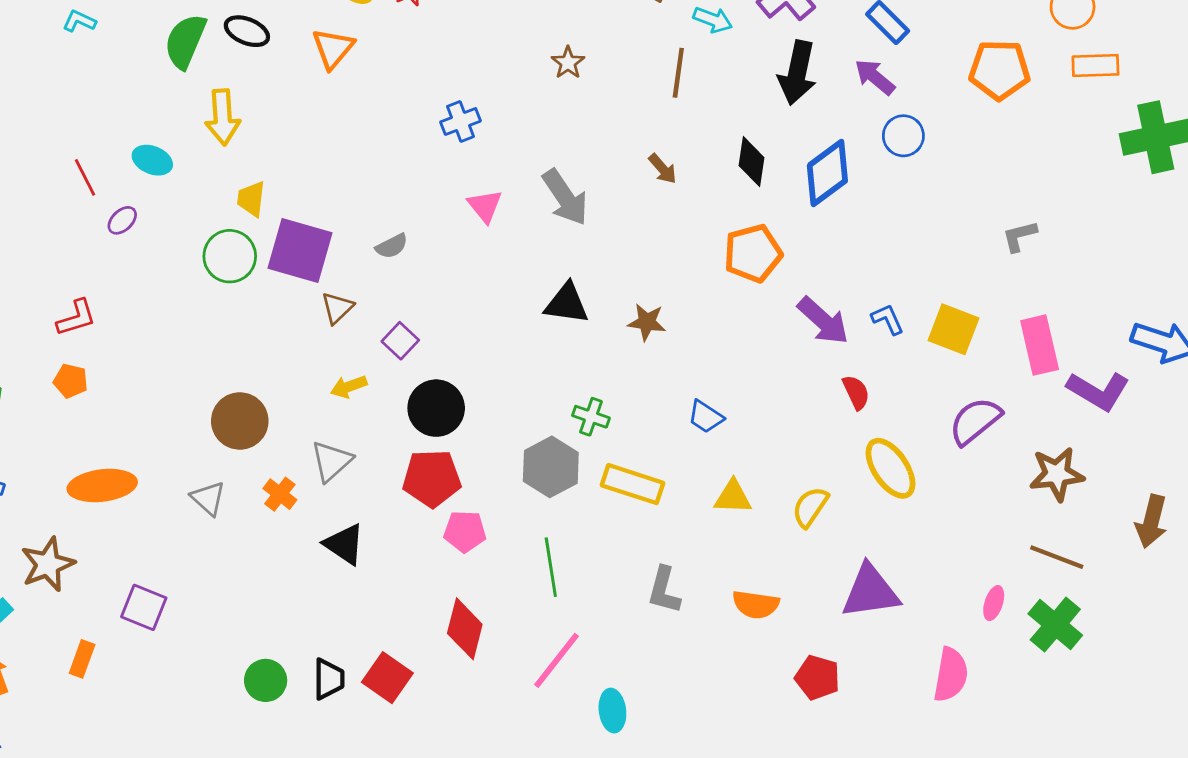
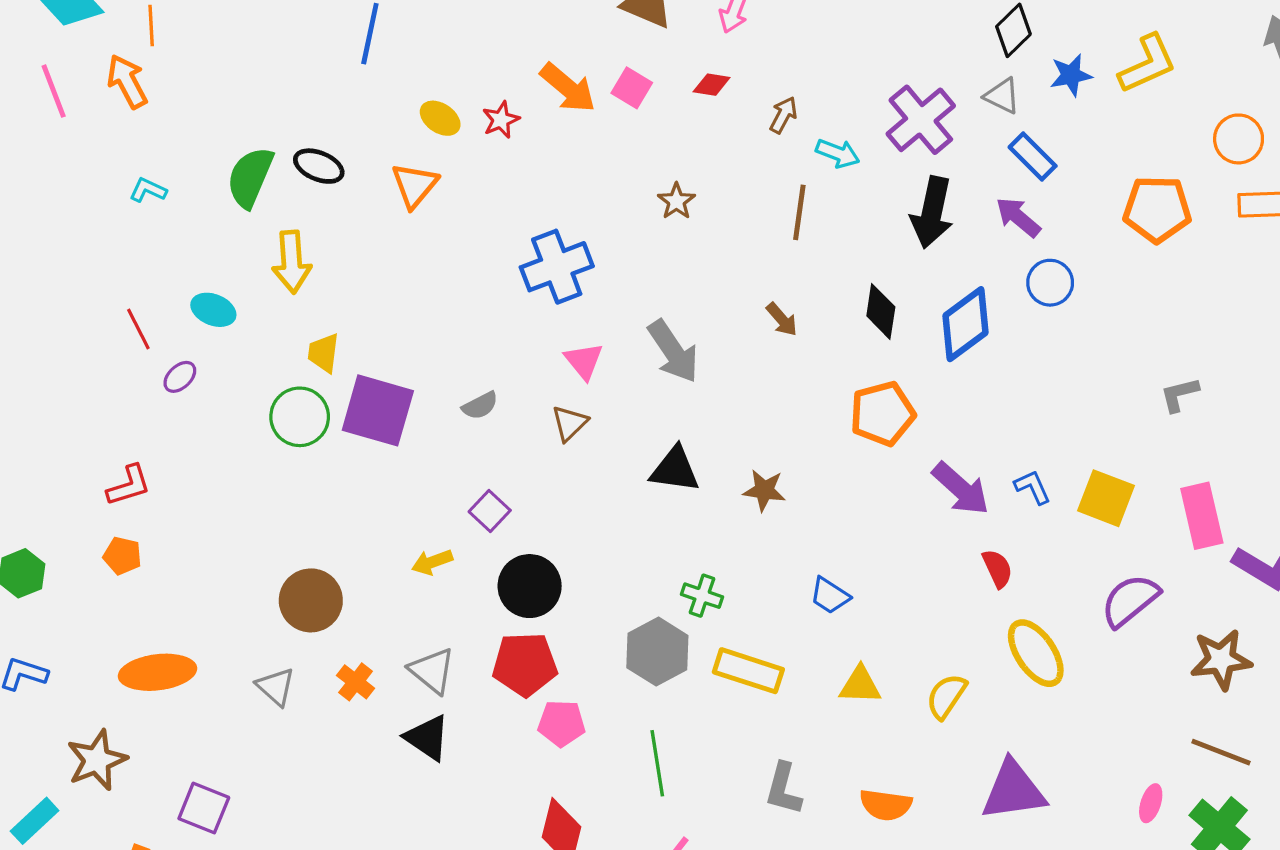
cyan L-shape: (79, 21) -> (148, 190), moved
blue cross: (461, 121) -> (557, 267), size x1.6
brown triangle: (337, 308) -> (569, 423), moved
gray triangle: (332, 461) -> (432, 671), moved, turned -39

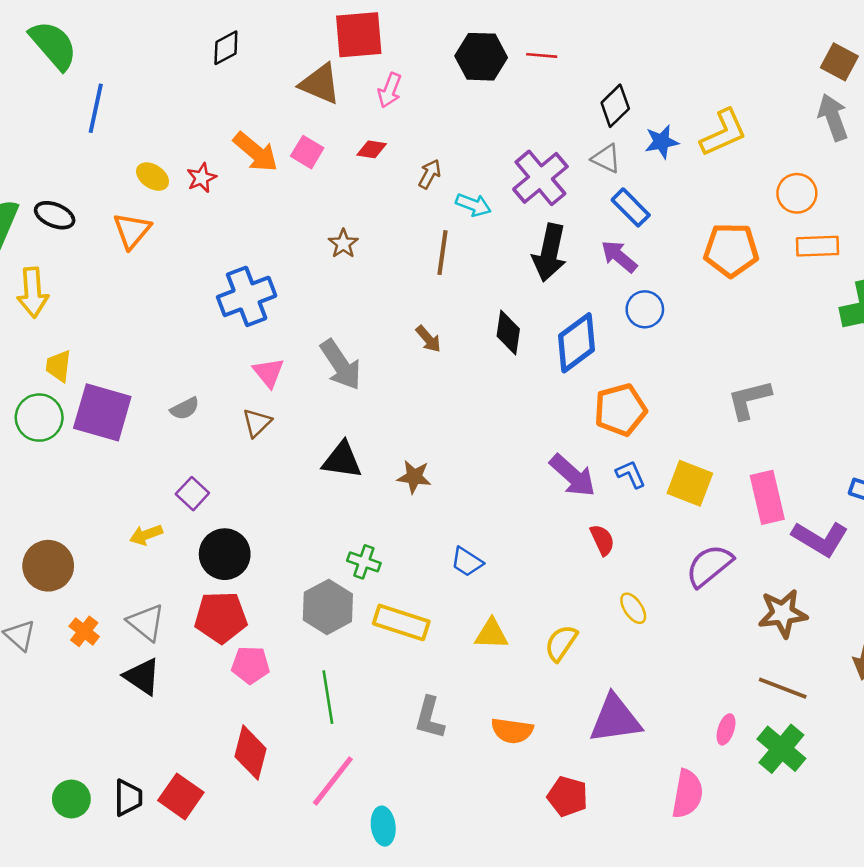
gray L-shape: (1179, 394) -> (749, 399), size x1.4
orange pentagon: (882, 414) -> (620, 410), moved
yellow ellipse: (1036, 653) -> (633, 608), size x0.6

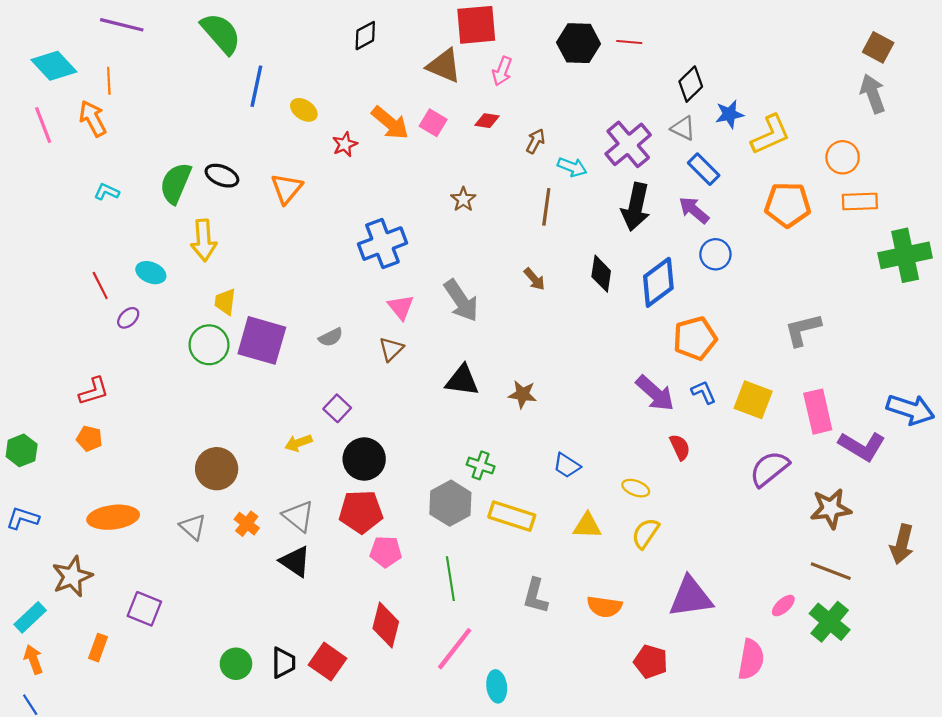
yellow L-shape: (723, 133) -> (770, 135), moved
yellow ellipse: (153, 177) -> (304, 110), moved
yellow ellipse: (633, 608) -> (636, 488), moved, turned -36
pink ellipse: (726, 729) -> (783, 606), turned 30

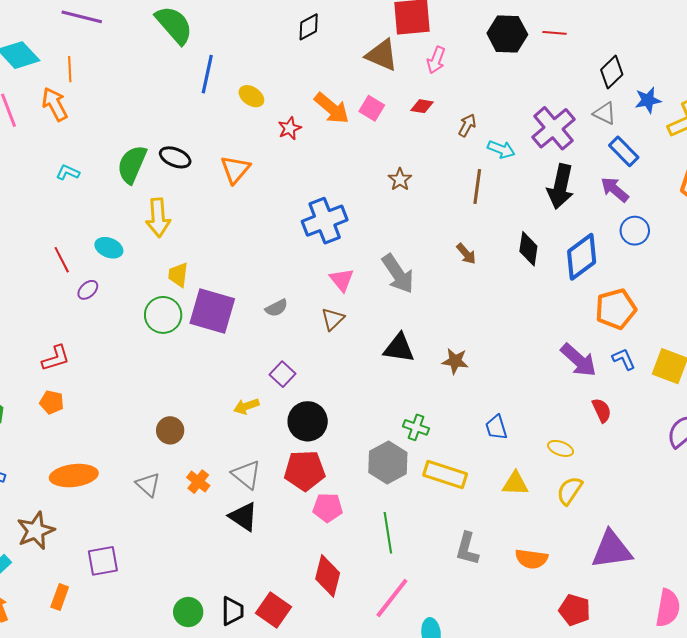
blue trapezoid: (567, 465) -> (496, 427), turned 40
brown circle: (217, 469) -> (170, 430), size x0.7
purple square: (144, 609) -> (103, 561), turned -32

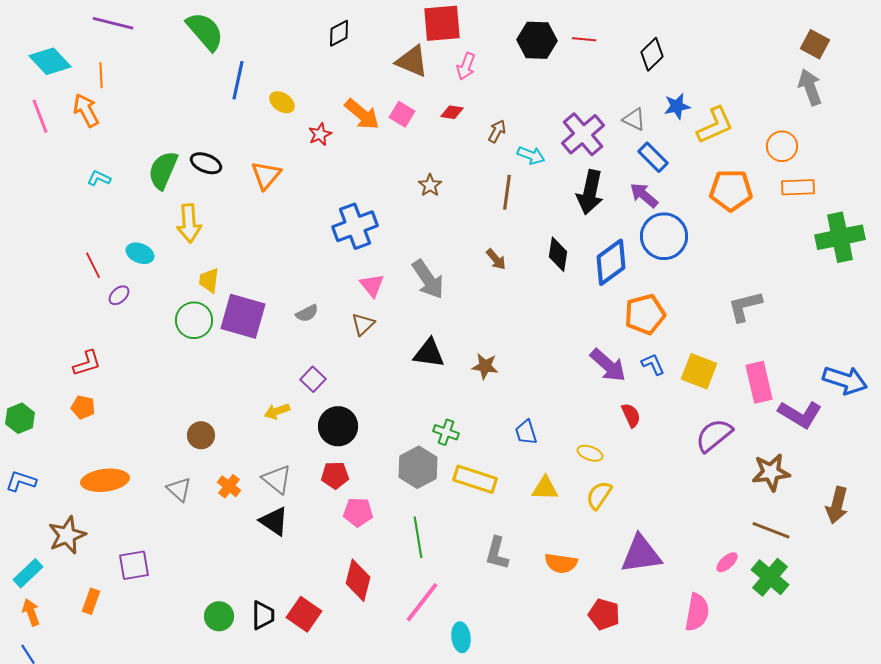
black diamond: (612, 72) -> (652, 54), moved
blue circle: (635, 231) -> (664, 236), size x1.6
red pentagon: (305, 471) -> (335, 475), size x0.7

